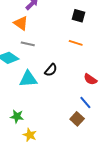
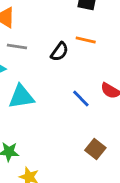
black semicircle: (51, 70) -> (60, 52), moved
blue line: (85, 103) -> (81, 98), moved

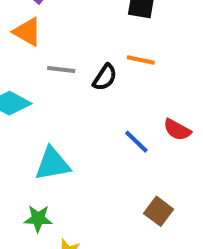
gray line: (17, 46) -> (61, 69), moved
cyan triangle: (21, 97) -> (53, 164), moved

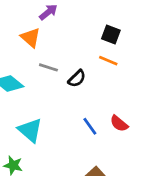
orange line: (141, 60) -> (108, 61), moved
cyan triangle: (53, 164) -> (30, 130), turned 40

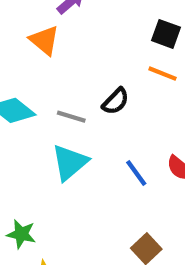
gray line: (48, 67) -> (71, 117), moved
cyan triangle: (30, 130) -> (70, 162), moved, turned 40

